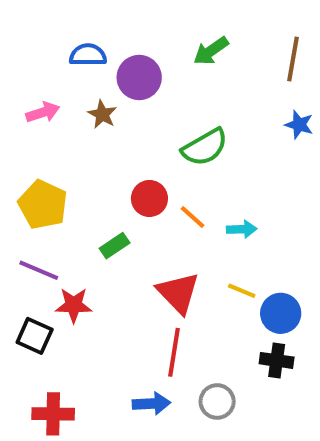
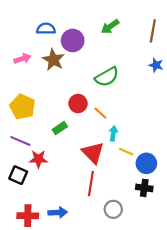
brown star: (102, 114) -> (53, 60), size x1.5
cyan arrow: (242, 229) -> (113, 133), moved, turned -80
blue arrow: (151, 404) -> (58, 213), moved

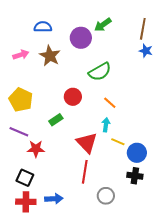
purple circle: (73, 40) -> (81, 38), moved
blue star: (156, 65) -> (146, 51), moved
orange line: (100, 113) -> (110, 103), moved
black square: (18, 175) -> (25, 178), moved

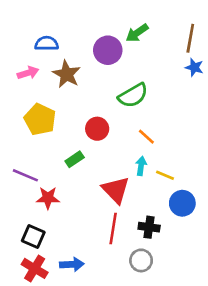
blue semicircle: (43, 27) -> (47, 44), moved
yellow pentagon: (21, 100) -> (40, 119), moved
yellow line: (118, 142) -> (165, 175), moved
black cross: (135, 176) -> (149, 227), moved
red cross: (26, 202) -> (35, 268), turned 30

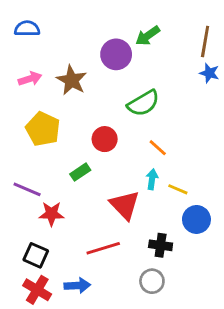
blue semicircle: (47, 44) -> (27, 29), moved
red line: (113, 229) -> (103, 248), moved, turned 64

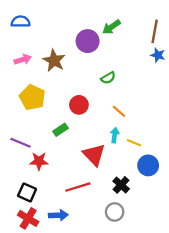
green semicircle: (143, 103) -> (108, 78), size x0.6
black cross: (161, 245) -> (121, 185), turned 35

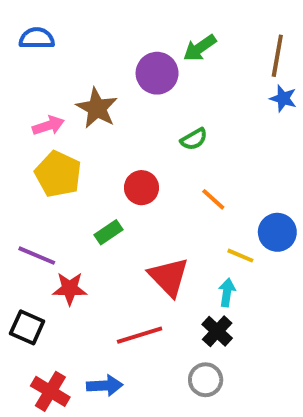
pink arrow: (23, 59) -> (48, 126), moved
cyan arrow: (115, 135) -> (227, 292), moved
blue circle: (148, 165) -> (277, 232), moved
black square: (27, 192) -> (27, 327), moved

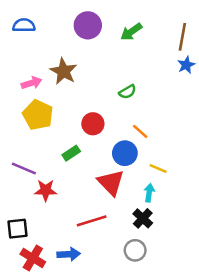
purple circle: (157, 73) -> (88, 25), moved
blue star: (283, 98) -> (186, 65), turned 30
blue circle: (277, 232) -> (125, 153), moved
black square: (27, 327) -> (17, 229), moved, turned -30

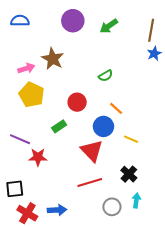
cyan arrow: (149, 193) -> (136, 200), moved
black cross: (143, 218) -> (129, 174), moved
red line: (92, 221) -> (90, 183), moved

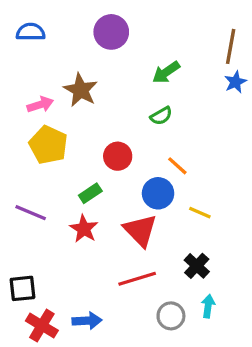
green arrow: (109, 26) -> (166, 72), moved
red star: (38, 157) -> (84, 229), moved, turned 30

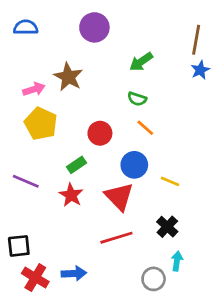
green semicircle: (161, 116) -> (137, 99), turned 48
orange line: (177, 166) -> (145, 128), moved
gray circle: (171, 316) -> (154, 279), moved

